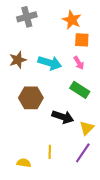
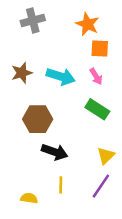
black arrow: (63, 117) -> (55, 152), moved

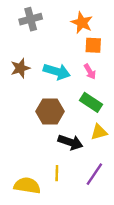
brown hexagon: (38, 119) -> (50, 111), moved
black arrow: (55, 152) -> (70, 142), moved
yellow triangle: (106, 156) -> (99, 132), moved, turned 30
yellow semicircle: (29, 198) -> (27, 186), size x1.6

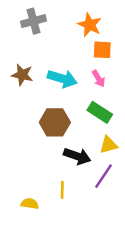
brown star: (20, 68) -> (22, 75), turned 30
purple line: (94, 174) -> (104, 176), moved
yellow semicircle: (27, 186) -> (30, 204), size x0.6

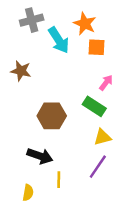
cyan arrow: (62, 79) -> (59, 40), moved, turned 40
pink arrow: (98, 79) -> (106, 83), moved, turned -112
black arrow: (77, 156) -> (40, 156), moved
yellow semicircle: (30, 204) -> (28, 193), turned 91

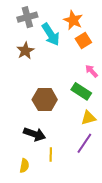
orange square: (97, 47) -> (83, 41), turned -35
brown star: (21, 71) -> (25, 51), moved, turned 30
pink arrow: (106, 83) -> (91, 71), turned -80

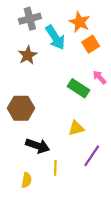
green rectangle: (81, 91) -> (78, 88), moved
brown hexagon: (45, 100) -> (21, 108), moved
yellow triangle: (88, 118) -> (76, 128), moved

